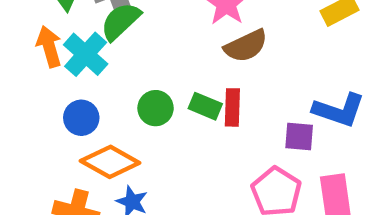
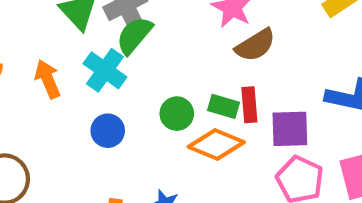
orange arrow: (49, 47) -> (48, 79), moved
purple square: (299, 137) -> (290, 129), moved, size x1.4
orange diamond: (110, 162) -> (216, 144), moved

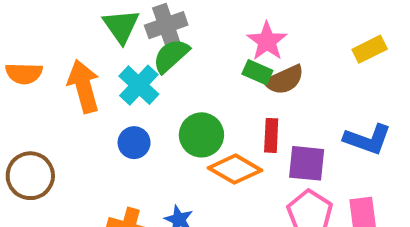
orange arrow: (48, 79) -> (84, 86), size x1.4
green rectangle: (223, 106) -> (257, 72), moved
green circle: (177, 114) -> (201, 135), size x1.4

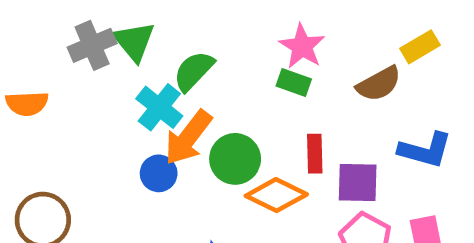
gray cross: (166, 25) -> (92, 45), moved
brown semicircle: (284, 80) -> (379, 84), moved
orange arrow: (84, 86) -> (188, 138), moved, turned -123

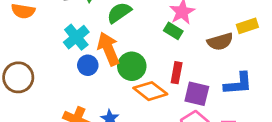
cyan cross: (159, 107) -> (76, 37), moved
orange arrow: (188, 138) -> (108, 49), turned 108
blue L-shape: (425, 150) -> (238, 84), turned -32

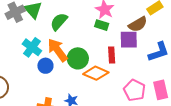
purple square: (197, 94) -> (129, 40), moved

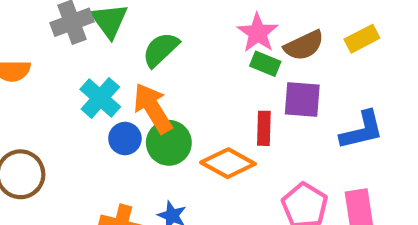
brown semicircle: (138, 24) -> (304, 45), moved
green rectangle: (102, 25) -> (265, 64), moved
green circle: (78, 58) -> (169, 143), moved

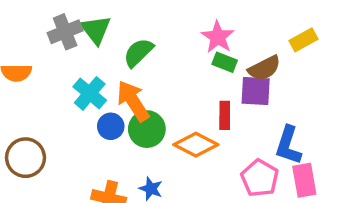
brown semicircle: (304, 45) -> (264, 68), moved
blue L-shape: (362, 130) -> (288, 145), moved, turned 123

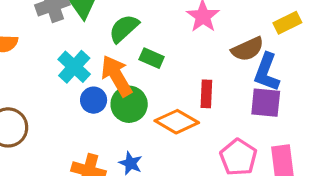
green rectangle: (225, 62) -> (152, 58), moved
purple square: (256, 91) -> (266, 103), moved
blue L-shape: (288, 145) -> (267, 72), moved

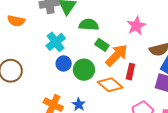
green semicircle: (124, 28) -> (89, 25), turned 36
orange arrow: (117, 76) -> (117, 55), moved, turned 65

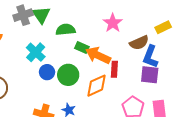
orange arrow: (117, 55) -> (98, 55), turned -100
orange diamond: (110, 85) -> (96, 86), turned -55

